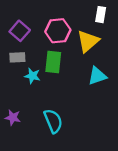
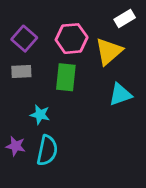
white rectangle: (101, 15) -> (125, 19), turned 49
cyan star: (32, 76) -> (40, 115), moved
cyan semicircle: (53, 121) -> (47, 150), moved, turned 35

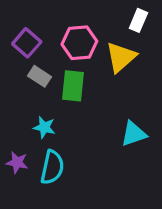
white rectangle: (125, 19) -> (138, 20), turned -36
gray rectangle: (21, 72) -> (39, 76), moved, turned 36
cyan triangle: (120, 94) -> (134, 134), moved

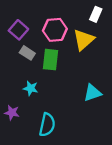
cyan semicircle: (52, 167) -> (47, 125), moved

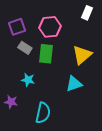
purple square: (18, 30) -> (17, 27), turned 30
yellow triangle: (84, 40) -> (82, 55), moved
cyan triangle: (92, 93) -> (74, 84), moved

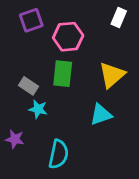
purple square: (17, 27) -> (31, 20), moved
gray rectangle: (25, 48) -> (28, 86), moved

